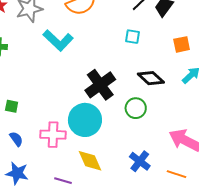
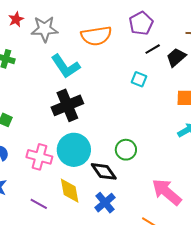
black diamond: (151, 78) -> (104, 171), moved
black cross: (100, 85) -> (67, 105), moved
blue cross: (140, 161) -> (105, 203), moved

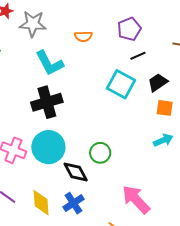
orange semicircle: (96, 36) -> (83, 36), size x0.6
black trapezoid: (176, 57) -> (158, 82), moved
cyan square: (139, 79) -> (121, 84), size x1.8
yellow diamond: (70, 191) -> (41, 203), moved

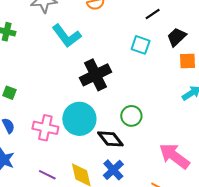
cyan square: (121, 84) -> (141, 45), size x0.7
black cross: (47, 102) -> (95, 75), moved

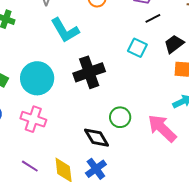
cyan circle: (79, 119) -> (37, 78), moved
pink arrow: (174, 156) -> (162, 128), moved

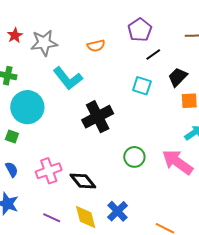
cyan circle: (37, 78) -> (27, 107), moved
pink cross: (33, 119) -> (49, 171), turned -30
black diamond: (97, 138) -> (83, 181), moved

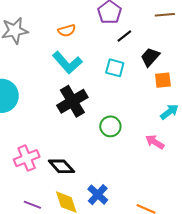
cyan L-shape: (68, 78) -> (67, 63), moved
green circle: (134, 157) -> (110, 126), moved
pink arrow: (178, 162) -> (155, 142), size x0.6

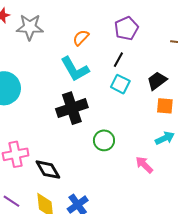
orange semicircle: (67, 31) -> (81, 38), turned 138
black line: (124, 36) -> (118, 60), moved, turned -35

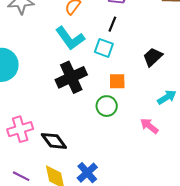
black trapezoid: (157, 81) -> (153, 57), moved
cyan square: (120, 84) -> (104, 48), moved
orange square: (165, 106) -> (117, 81), moved

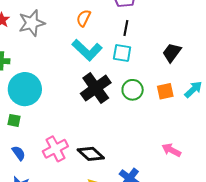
orange square: (117, 81) -> (165, 91), moved
green circle: (107, 106) -> (133, 90), moved
pink arrow: (149, 126) -> (171, 150), moved

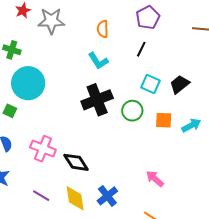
orange semicircle: (84, 18) -> (103, 29), turned -42
cyan L-shape: (87, 50) -> (98, 61), size x0.7
cyan square: (122, 53) -> (150, 84), moved
pink cross: (55, 149) -> (43, 149), turned 35

